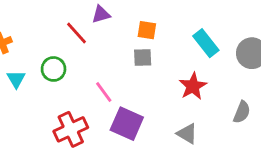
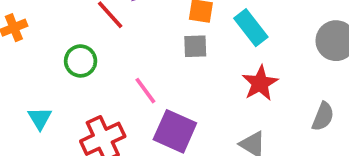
cyan rectangle: (206, 43) -> (251, 28), moved
cyan triangle: (16, 79) -> (40, 118), moved

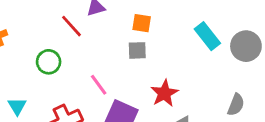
cyan rectangle: (251, 28) -> (207, 36), moved
red star: (260, 83) -> (164, 93), moved

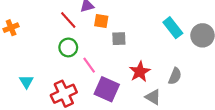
orange square: (142, 23) -> (101, 21), moved
green circle: (49, 62) -> (68, 47), moved
gray semicircle: (236, 105) -> (175, 76), moved

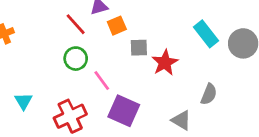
orange square: (101, 21) -> (117, 26), turned -32
red star: (140, 72) -> (165, 63), moved

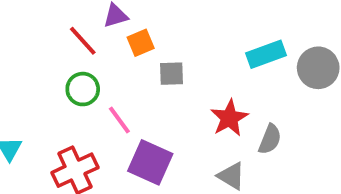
cyan rectangle: (206, 34) -> (266, 54), turned -72
red star: (165, 63) -> (229, 118), moved

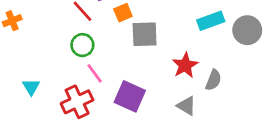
gray square: (171, 74) -> (145, 34), size x1.5
pink line: (119, 120) -> (95, 73), moved

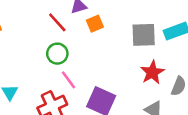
gray square: (145, 34) -> (144, 35), moved

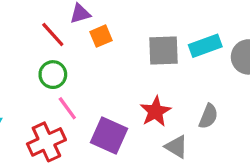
red star: (152, 72) -> (155, 111), moved

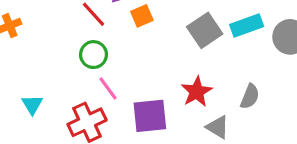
gray square: (164, 51) -> (205, 30), turned -32
purple square: (109, 136) -> (150, 116), turned -30

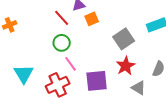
gray square: (205, 30) -> (124, 39), moved
cyan triangle: (32, 105) -> (24, 74), size x1.5

